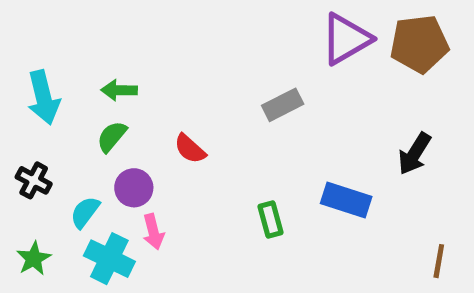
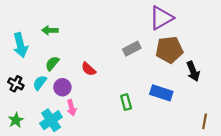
brown pentagon: (419, 44) -> (169, 50), moved
green arrow: (119, 90) -> (50, 30), moved
black arrow: (414, 154) -> (193, 71), turned -54
cyan semicircle: (85, 212) -> (40, 83), moved
cyan cross: (109, 259) -> (51, 120), turned 30

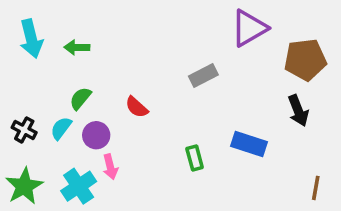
cyan arrow: (20, 45) -> (31, 39), moved
brown pentagon: (169, 50) -> (305, 60), moved
green star: (16, 120) -> (24, 186), size x1.5

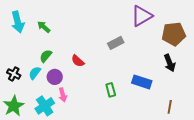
green arrow: (77, 47) -> (44, 27), turned 40
brown line: (316, 188) -> (170, 107), moved

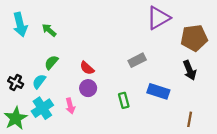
gray rectangle: (116, 43) -> (137, 60), moved
purple circle: (55, 77) -> (88, 88), moved
cyan cross: (45, 106) -> (42, 108), moved

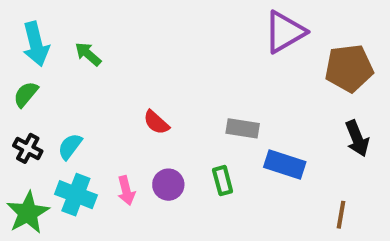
gray rectangle: (137, 60) -> (243, 128), moved, turned 36
green semicircle: (51, 62) -> (26, 94), moved
black arrow: (190, 70) -> (357, 138), moved
purple circle: (88, 88) -> (168, 185), moved
cyan cross: (42, 108) -> (76, 195), turned -35

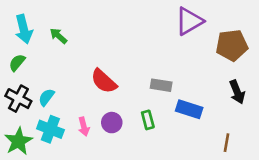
red semicircle: (156, 122) -> (104, 81), size x1.5
black cross: (28, 148) -> (18, 99), size x1.4

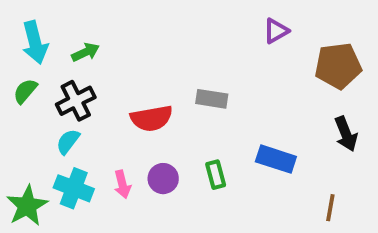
purple triangle: (189, 21) -> (276, 31), size x0.6
green arrow: (58, 36) -> (85, 52), turned 114
red semicircle: (104, 81) -> (152, 118), turned -52
gray rectangle: (161, 85) -> (212, 99), moved
black cross: (18, 99) -> (76, 101), moved, turned 35

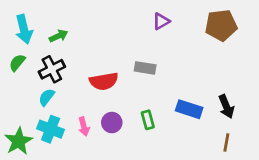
purple triangle: (276, 31) -> (161, 21), moved
brown pentagon: (338, 66) -> (221, 25), moved
black arrow: (346, 134) -> (226, 107), moved

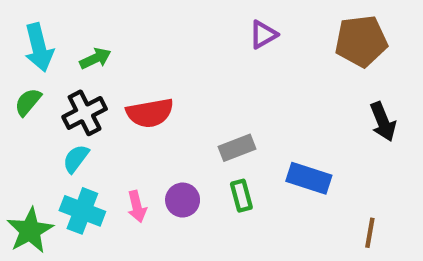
gray rectangle: (145, 68) -> (237, 148), moved, turned -30
red semicircle: (104, 81) -> (150, 113), moved
black arrow: (226, 107) -> (383, 122), moved

